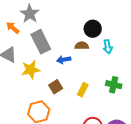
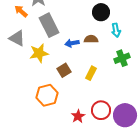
brown semicircle: (82, 46) -> (91, 39), moved
green cross: (114, 85) -> (122, 58), moved, turned -35

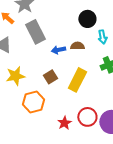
yellow star: (39, 53) -> (15, 76), moved
yellow rectangle: (91, 73) -> (77, 80), size x1.6

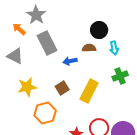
brown semicircle: (77, 46) -> (89, 48), moved

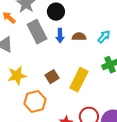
black circle: (99, 30) -> (56, 12), moved
cyan arrow: (114, 48) -> (104, 37), turned -128
blue arrow: (70, 61) -> (60, 36), moved, turned -80

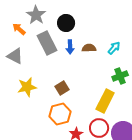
yellow rectangle: (79, 80) -> (105, 101), moved
orange hexagon: (35, 102) -> (60, 114), moved

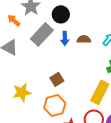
gray rectangle: (47, 43) -> (42, 34), turned 70
yellow star: (27, 87) -> (22, 92), moved

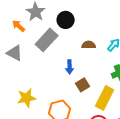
blue arrow: (65, 38) -> (70, 67), moved
brown square: (57, 79) -> (83, 85), moved

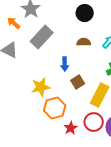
black circle: (66, 20) -> (85, 13), moved
yellow star: (27, 98) -> (41, 87), moved

